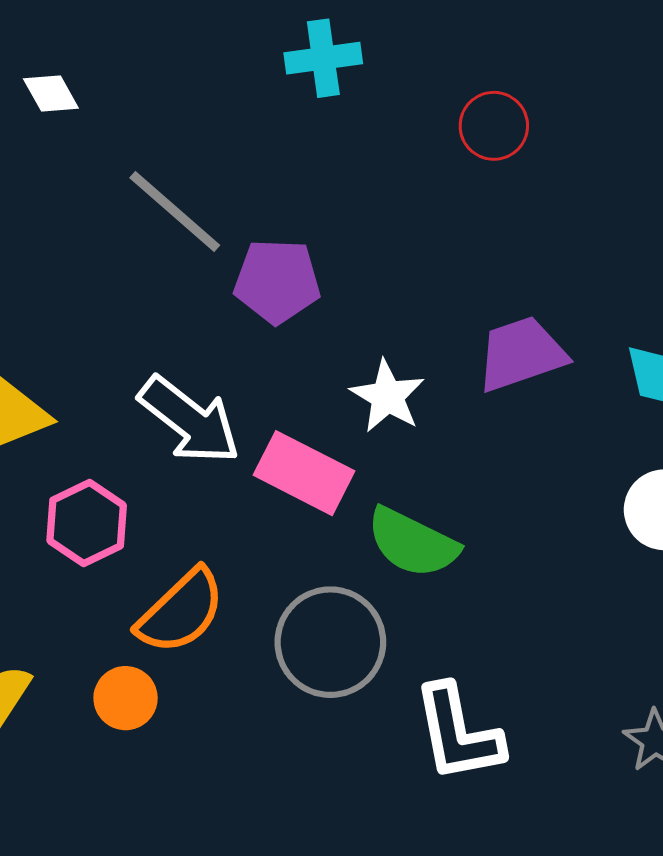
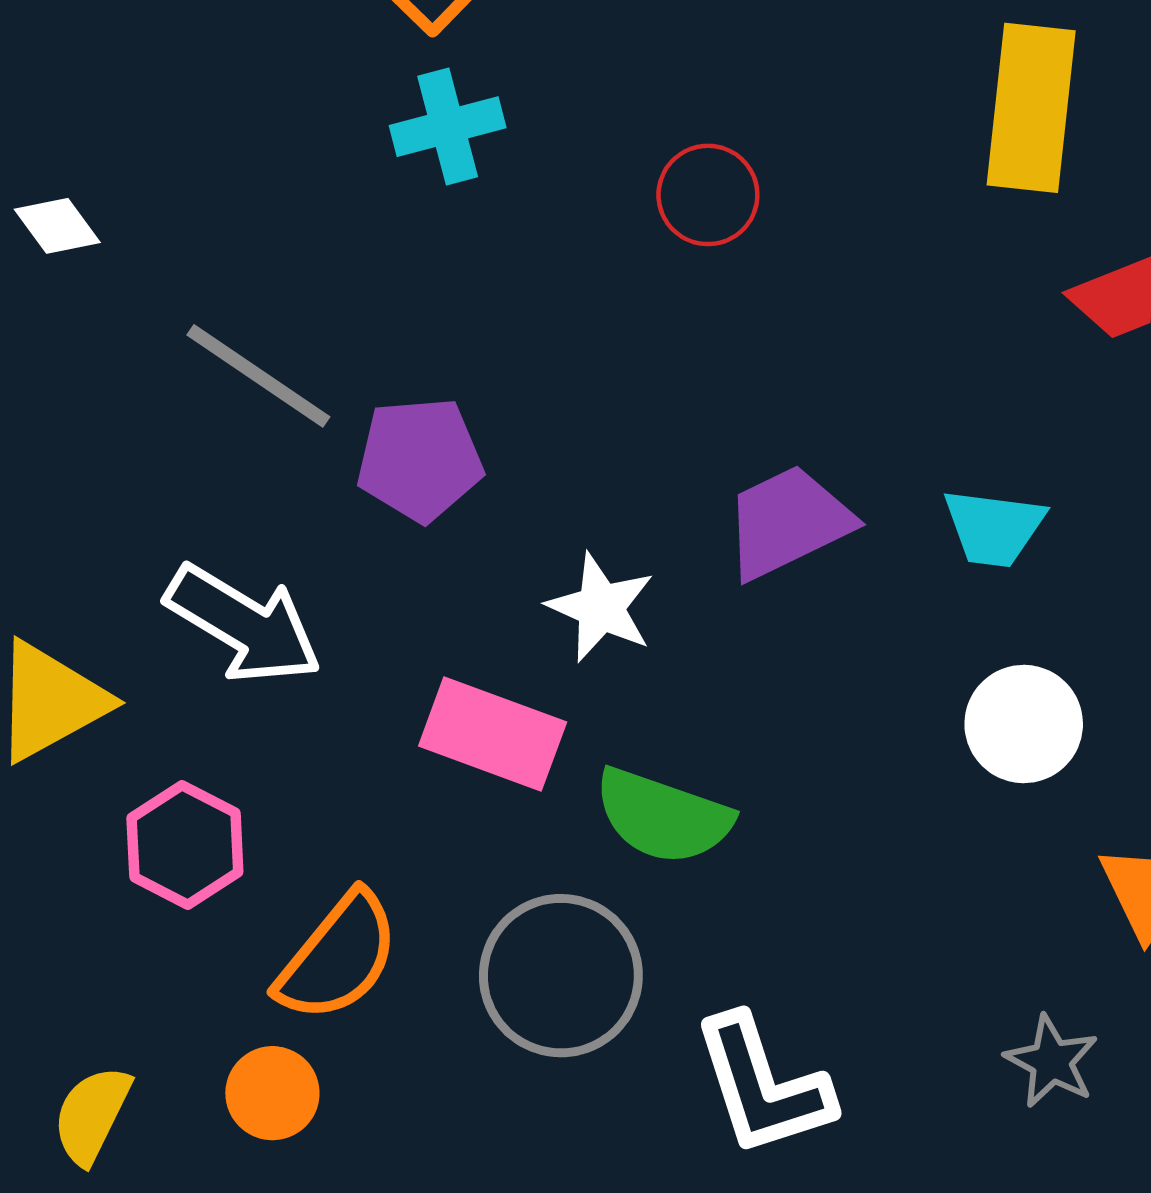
white arrow: (189, 420) -> (243, 624), moved

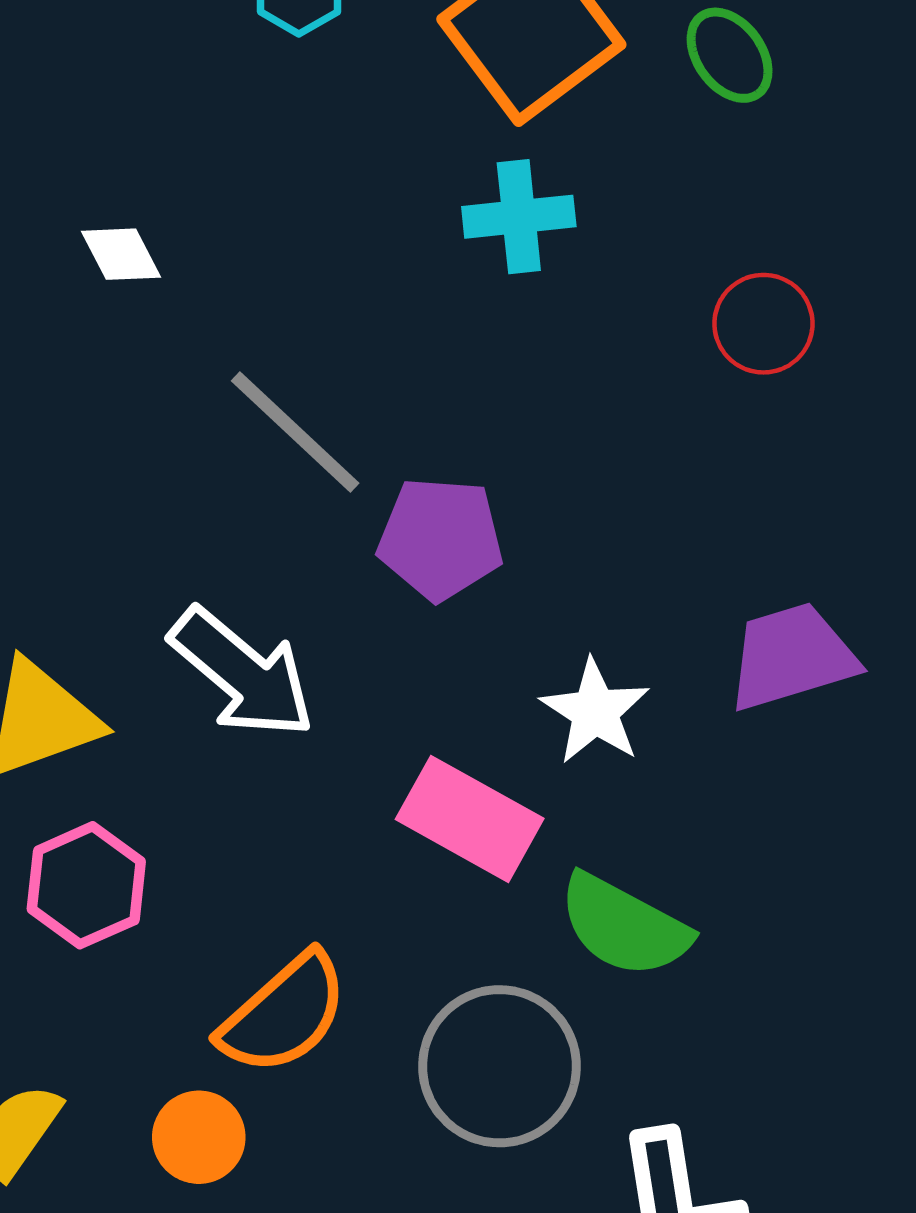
pink hexagon: (185, 845) -> (86, 885), moved

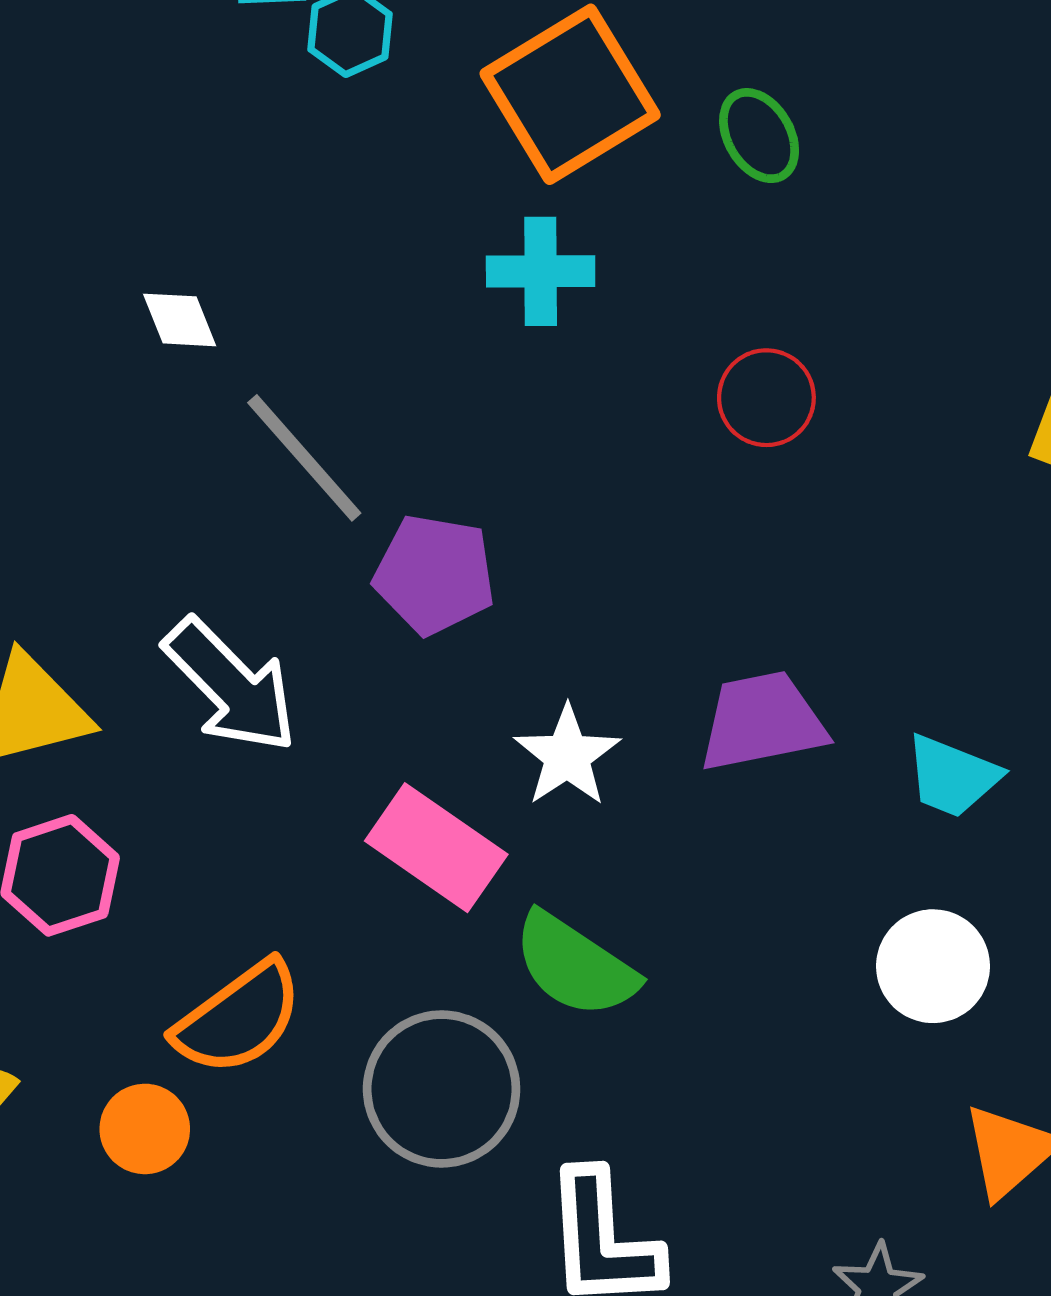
white diamond: (121, 254) -> (180, 320), moved

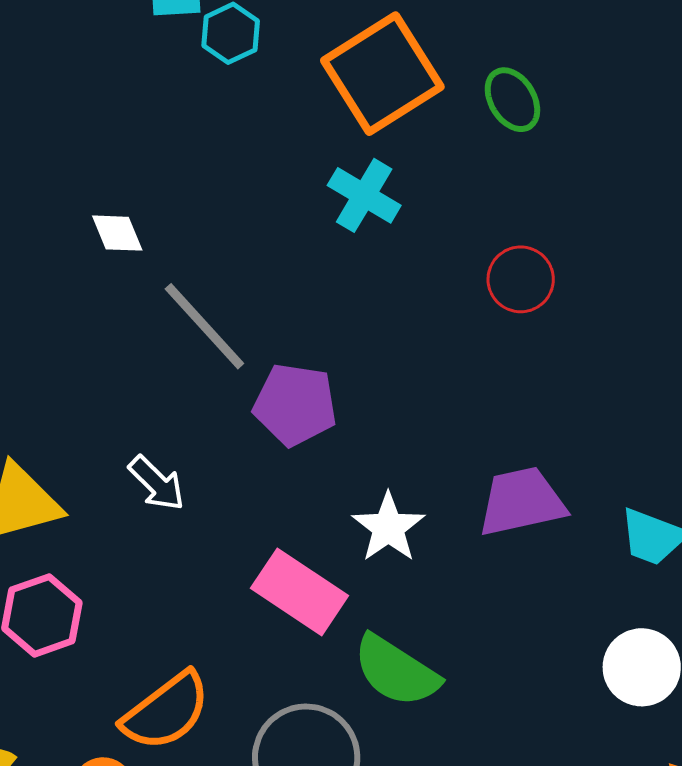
cyan cross: (541, 271) -> (364, 195), turned 32
white arrow: (231, 686) -> (157, 483), size x0.6

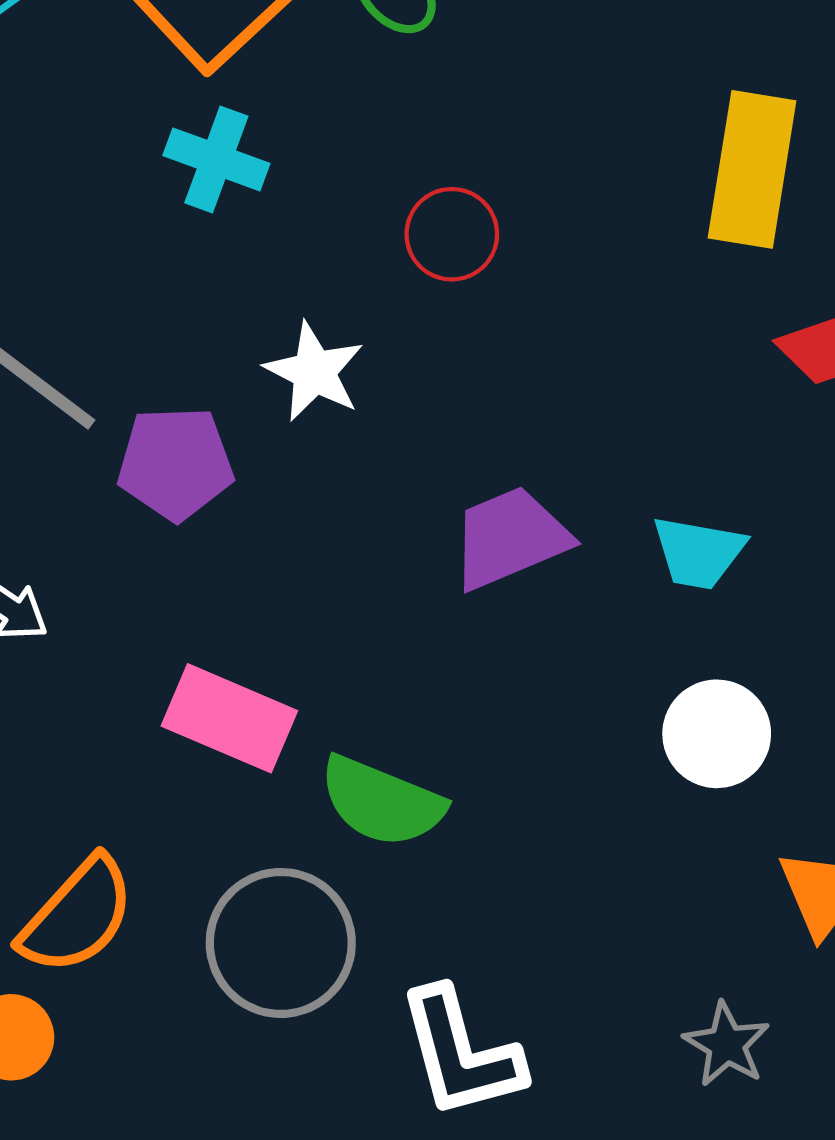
white star: (388, 527) -> (314, 372), moved

